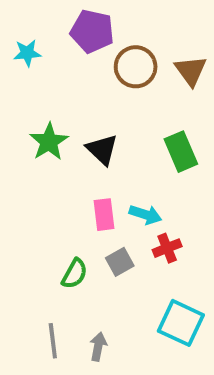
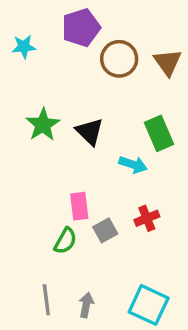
purple pentagon: (92, 31) -> (81, 28), turned -30
pink rectangle: (104, 215) -> (79, 206), moved
cyan arrow: (145, 215) -> (133, 165), moved
cyan square: (181, 323) -> (149, 305), moved

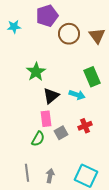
green star: (43, 125) -> (36, 72), moved
black triangle: (90, 132) -> (51, 96), moved, turned 36

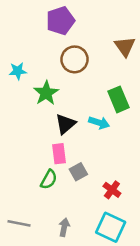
cyan star: (14, 27) -> (18, 71), moved
brown circle: (69, 34) -> (75, 59), moved
red cross: (85, 126) -> (112, 190), moved, turned -32
gray line: (27, 173) -> (19, 223), moved, turned -72

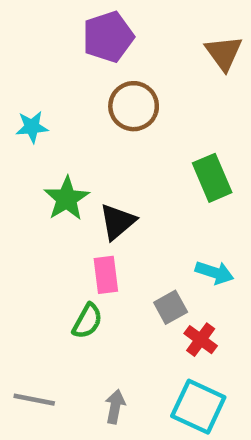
brown triangle: (125, 46) -> (224, 53), moved
green star: (46, 93) -> (67, 199), moved
cyan arrow: (99, 123) -> (214, 273), moved
gray square: (78, 172) -> (171, 307), moved

